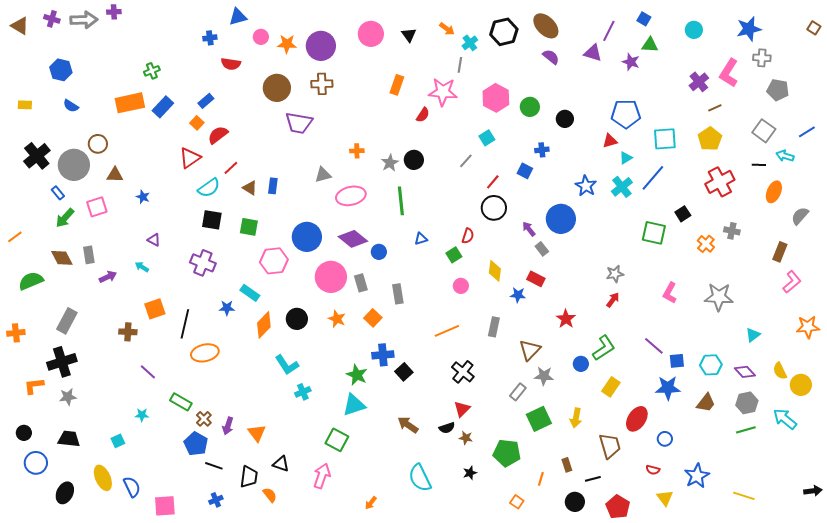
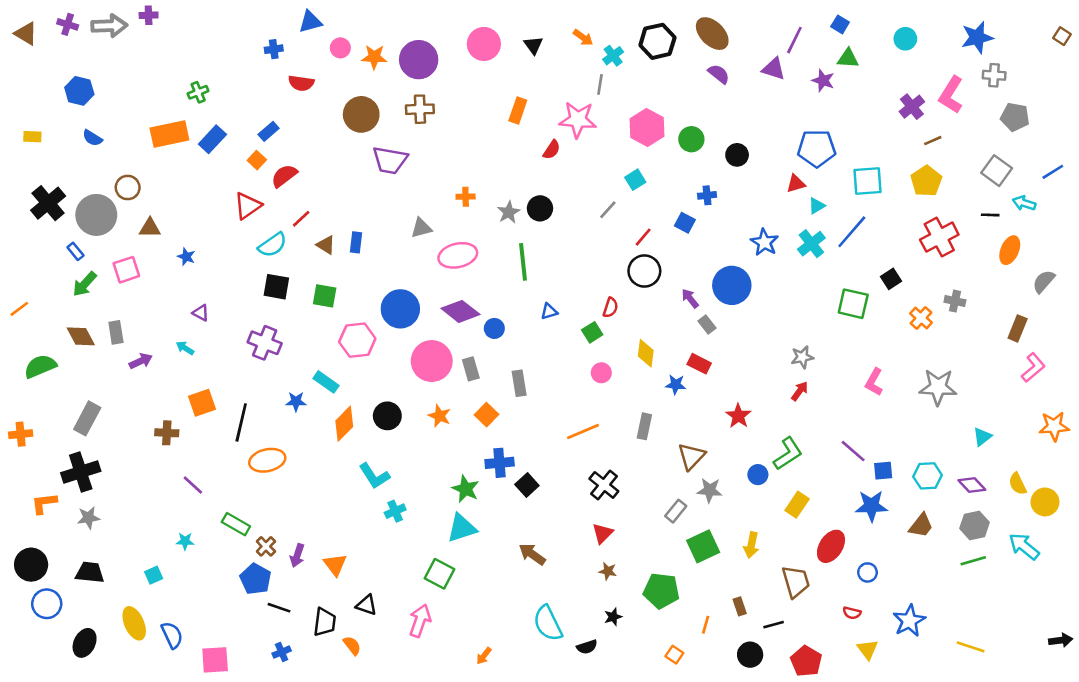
black semicircle: (447, 428) -> (587, 647), moved
black circle: (24, 433) -> (31, 565), size x1.6

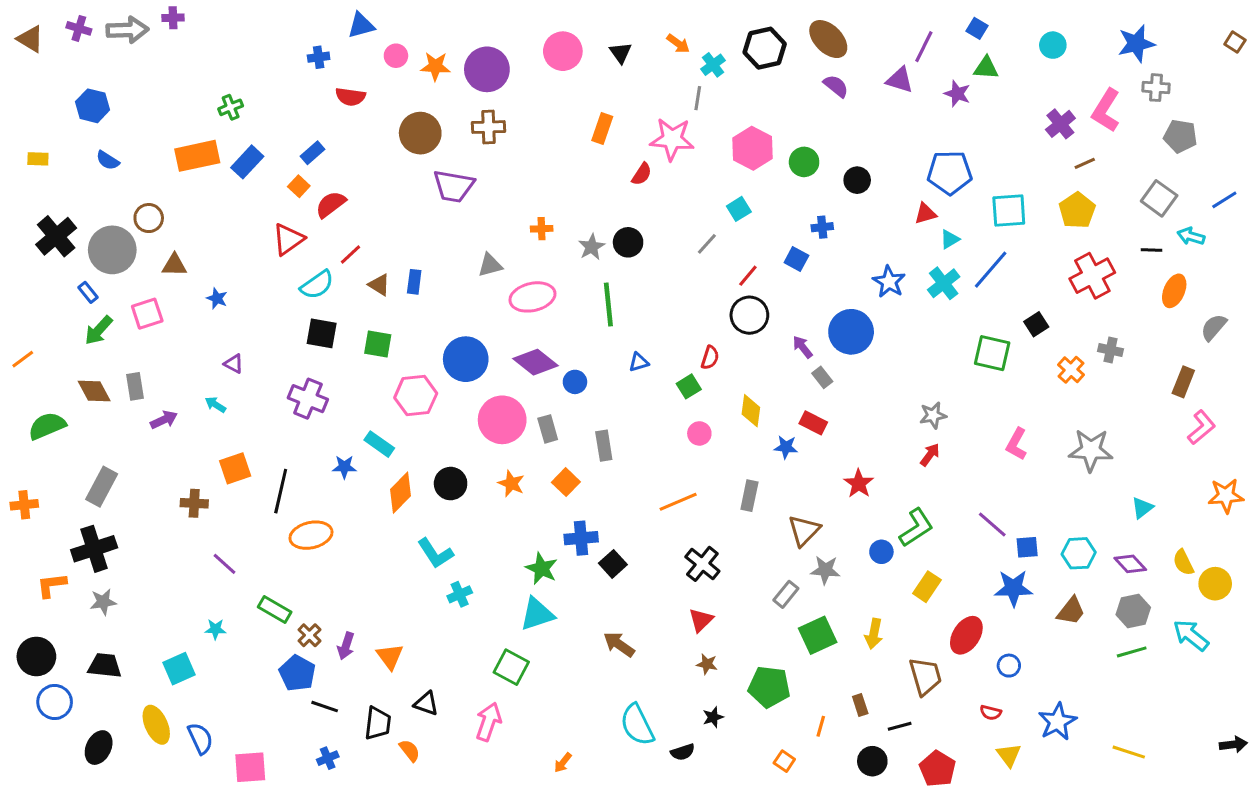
cyan square: (154, 575) -> (179, 669), size x1.5

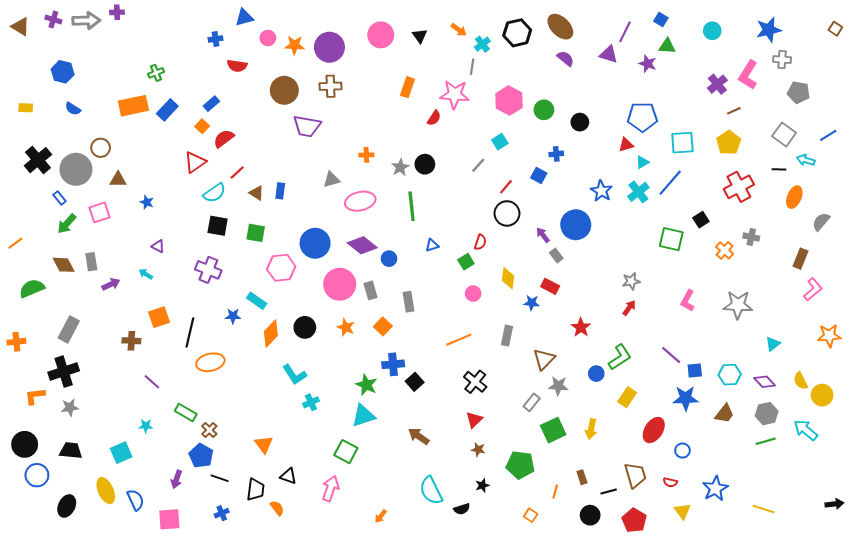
purple arrow: (346, 646) -> (177, 479), moved
brown trapezoid: (925, 676) -> (635, 475), moved

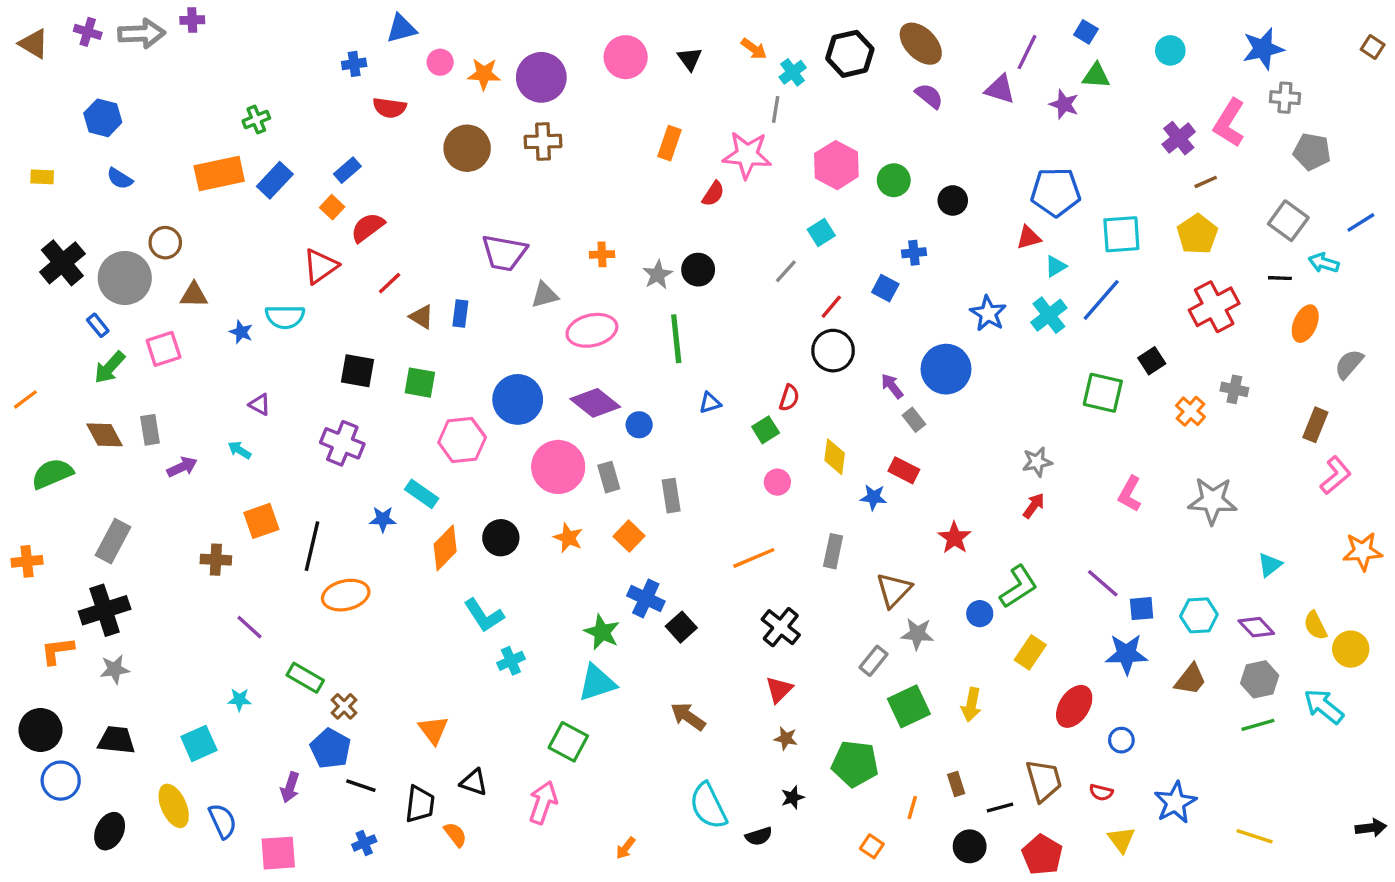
purple trapezoid: (307, 126) -> (504, 253), moved
cyan semicircle: (214, 193) -> (285, 317), moved, turned 35
blue cross: (393, 364) -> (646, 598), turned 30

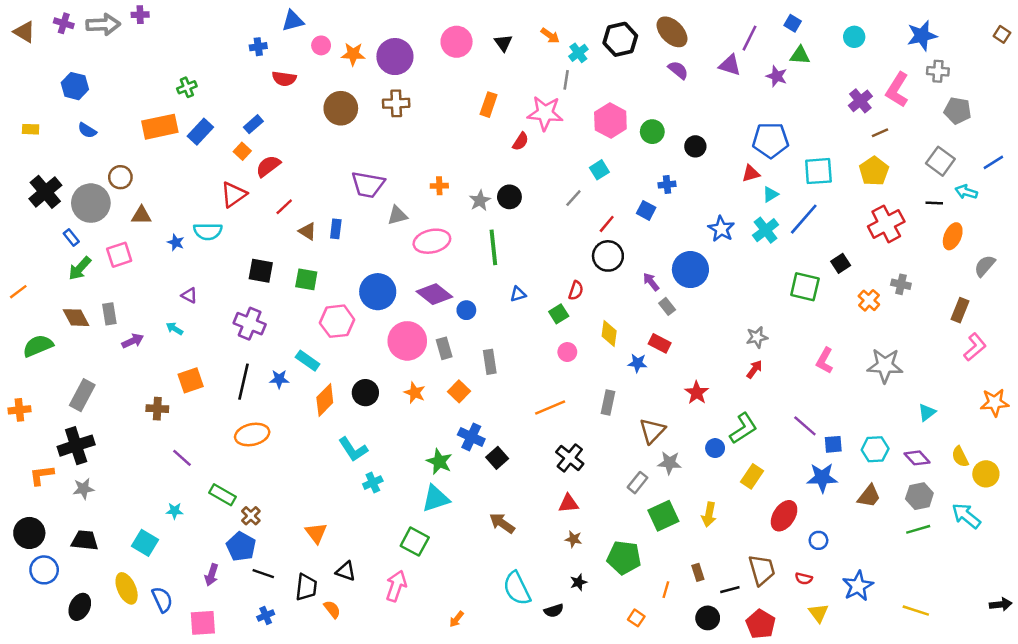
black line: (312, 546) -> (244, 382), moved
red triangle: (779, 690) -> (569, 503), turned 40
cyan square: (199, 743) -> (145, 543), turned -35

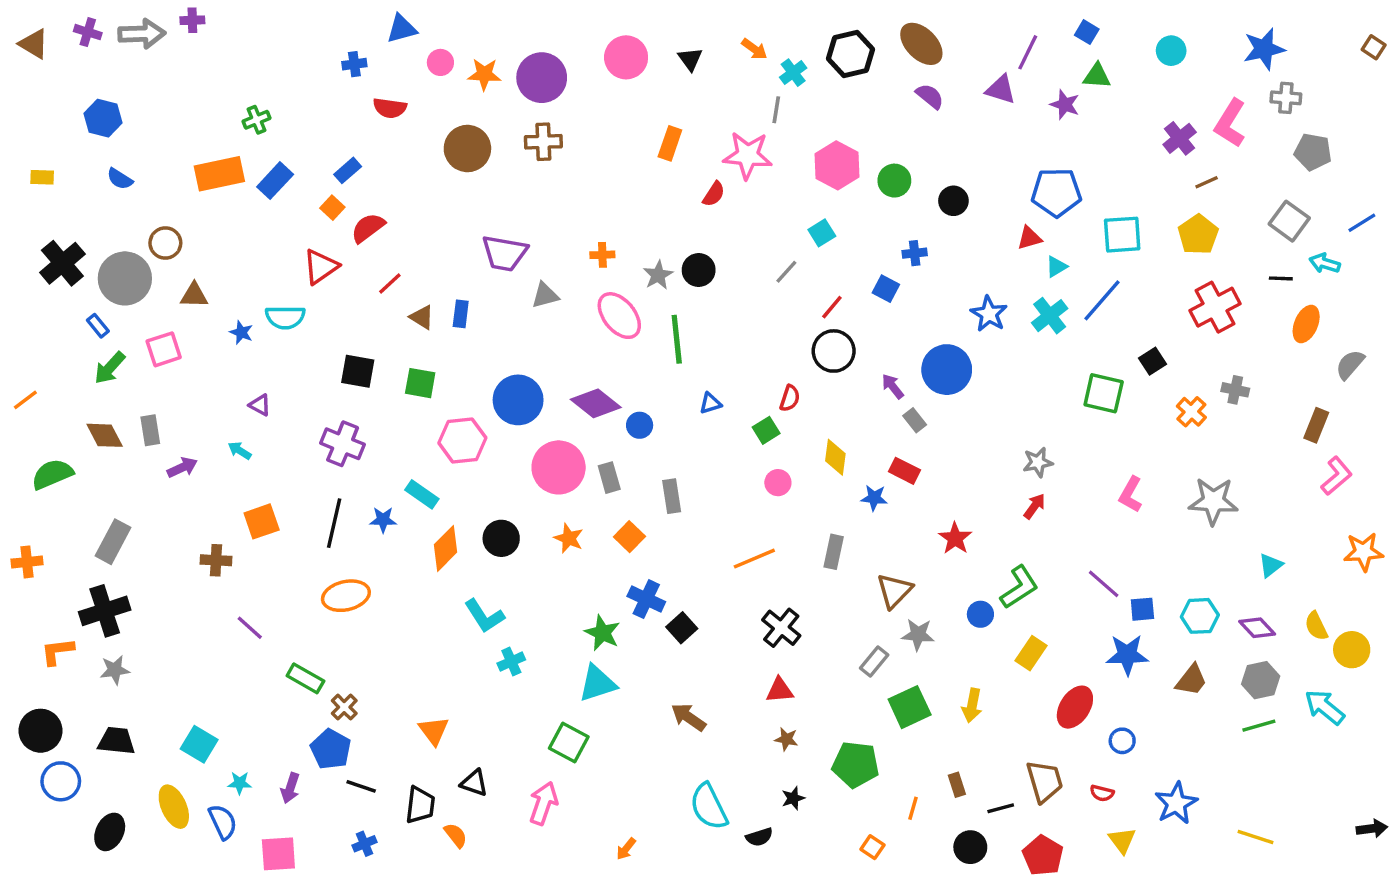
pink ellipse: (432, 241) -> (619, 316), moved, turned 64
cyan star: (175, 511) -> (240, 783), moved

